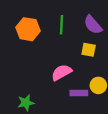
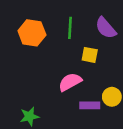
yellow square: (89, 50) -> (90, 55), moved

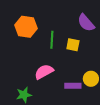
green line: (70, 28) -> (52, 40), moved
pink semicircle: (70, 82) -> (44, 72), moved

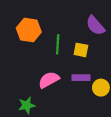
purple rectangle: (73, 86) -> (81, 78), moved

